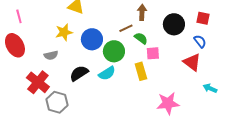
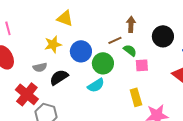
yellow rectangle: (141, 71) -> (136, 97), moved
black semicircle: (79, 73) -> (59, 77), moved

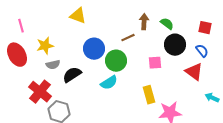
black circle: (163, 36) -> (175, 45), moved
yellow star: (53, 44) -> (45, 46), moved
green semicircle: (130, 50) -> (167, 24), moved

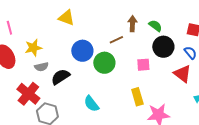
cyan semicircle: (109, 83) -> (91, 104), moved, turned 84

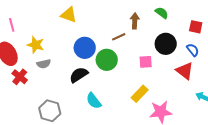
green semicircle: (155, 26) -> (162, 13), moved
yellow star: (33, 48) -> (36, 45), turned 30
black semicircle: (60, 77) -> (79, 75), moved
red cross: (28, 94) -> (20, 77), moved, size x0.7
yellow rectangle: (137, 97) -> (140, 94), turned 60

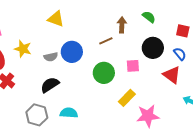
green circle: (107, 60) -> (104, 73), moved
gray semicircle: (44, 64) -> (51, 57), moved
black semicircle: (79, 75) -> (50, 85), moved
cyan semicircle: (94, 101) -> (69, 113), moved, turned 132

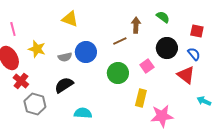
pink square: (133, 66) -> (147, 66), turned -32
yellow rectangle: (127, 98) -> (141, 98), turned -30
gray hexagon: (37, 115) -> (35, 104), moved

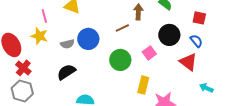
pink line: (13, 29) -> (44, 16), moved
gray hexagon: (35, 104) -> (22, 91), moved

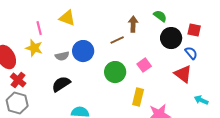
black circle: (169, 35) -> (171, 38), moved

